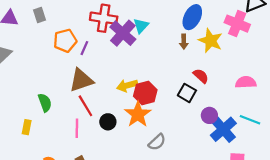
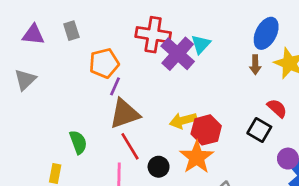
purple line: (84, 48) -> (115, 86), moved

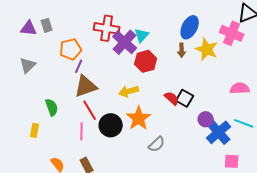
purple triangle: (33, 35) -> (29, 28), moved
gray triangle: (25, 80) -> (28, 65), moved
red semicircle: (277, 108) -> (172, 98), moved
red hexagon: (206, 130) -> (146, 61), moved
black circle: (159, 167) -> (111, 125), size x1.5

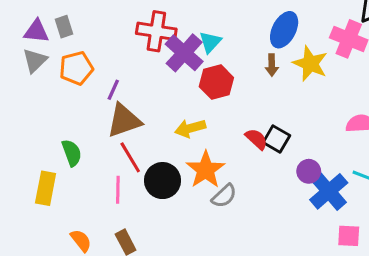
orange pentagon: (71, 49) -> (76, 68), moved
gray triangle: (28, 65) -> (35, 60), moved
yellow rectangle: (35, 130) -> (46, 188), size x1.5
gray semicircle: (157, 144) -> (224, 196), moved

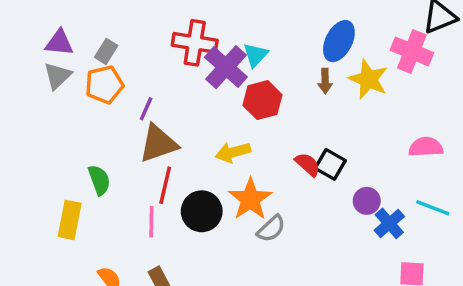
gray rectangle: (64, 27) -> (106, 51), moved, turned 50
red line: (130, 157) -> (165, 185), turned 44
blue cross: (329, 191) -> (389, 223), size x0.7

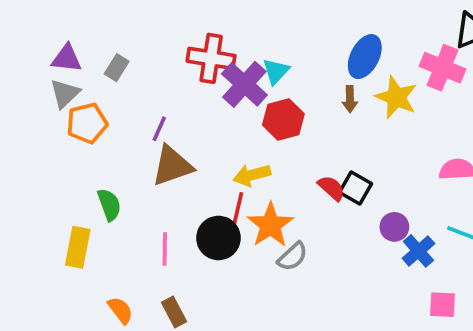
orange pentagon: (104, 84) -> (87, 123), moved
red line: (165, 185) -> (237, 212), moved

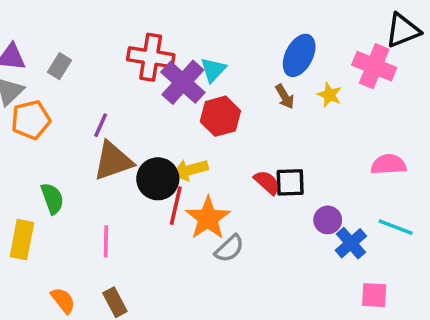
yellow star: (396, 97) -> (329, 95), size x0.6
brown arrow: (350, 99) -> (285, 97), turned -30
black square: (356, 188) -> (290, 182), turned -32
black circle: (218, 238) -> (158, 179), moved

